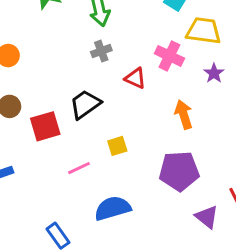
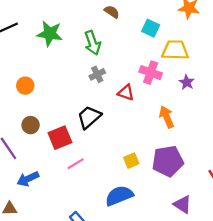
yellow square: (117, 146) -> (131, 161), moved
pink line: (79, 168) -> (76, 164), moved
purple triangle: (207, 217) -> (182, 204), moved

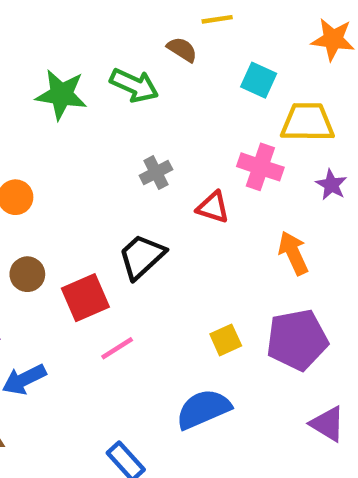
green arrow: (93, 43) -> (134, 85), moved, turned -45

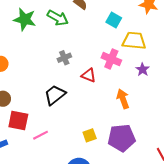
red square: (85, 298) -> (18, 120), moved, turned 30

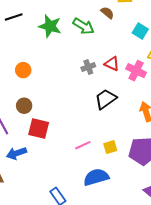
red triangle: (89, 75) -> (112, 64), moved
black trapezoid: (55, 95) -> (106, 99), moved
pink line: (41, 135) -> (83, 145), moved

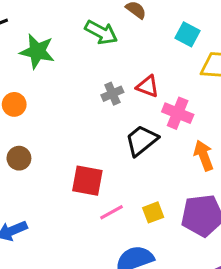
green star: (50, 26) -> (37, 51), moved
pink cross: (136, 71) -> (178, 113), moved
red square: (39, 129) -> (87, 181), moved

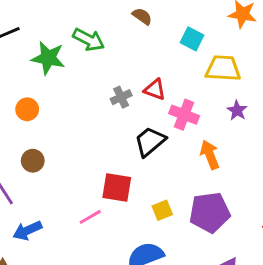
green arrow: (101, 32) -> (89, 40), moved
red square: (87, 181) -> (117, 187), moved
pink line: (111, 212) -> (90, 217), moved

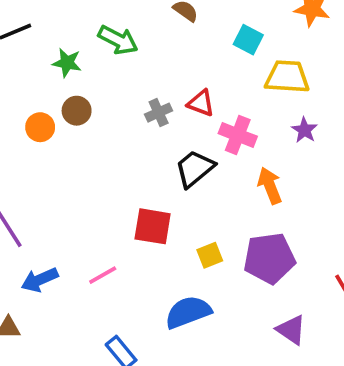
green star: (48, 58) -> (67, 63), size x0.7
brown circle: (33, 161) -> (77, 111), moved
pink line: (90, 217) -> (103, 275), moved

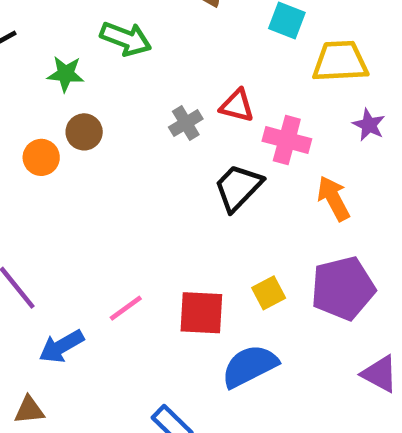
red square: (153, 226) -> (201, 313), moved
pink line: (103, 275) -> (126, 308), moved

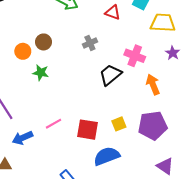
green star: (66, 74) -> (41, 73), moved
red triangle: (237, 106) -> (113, 12), moved

